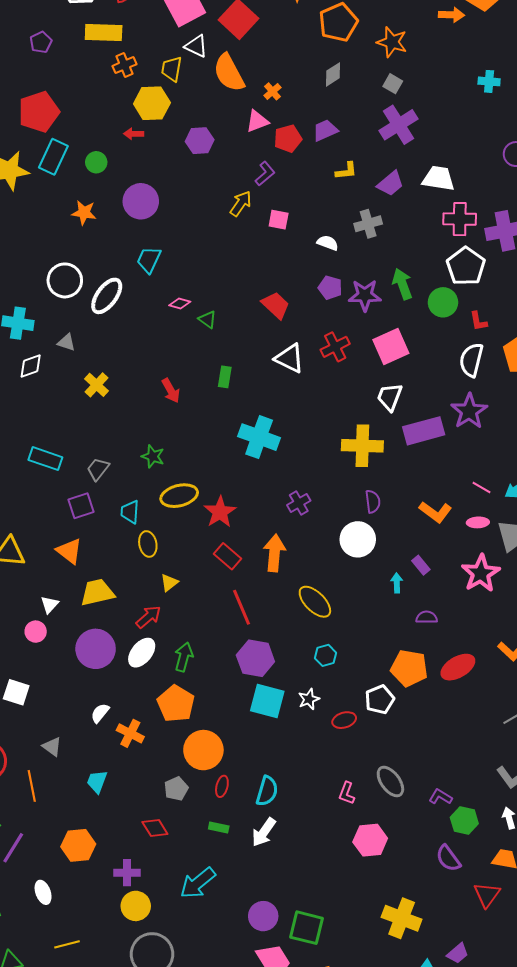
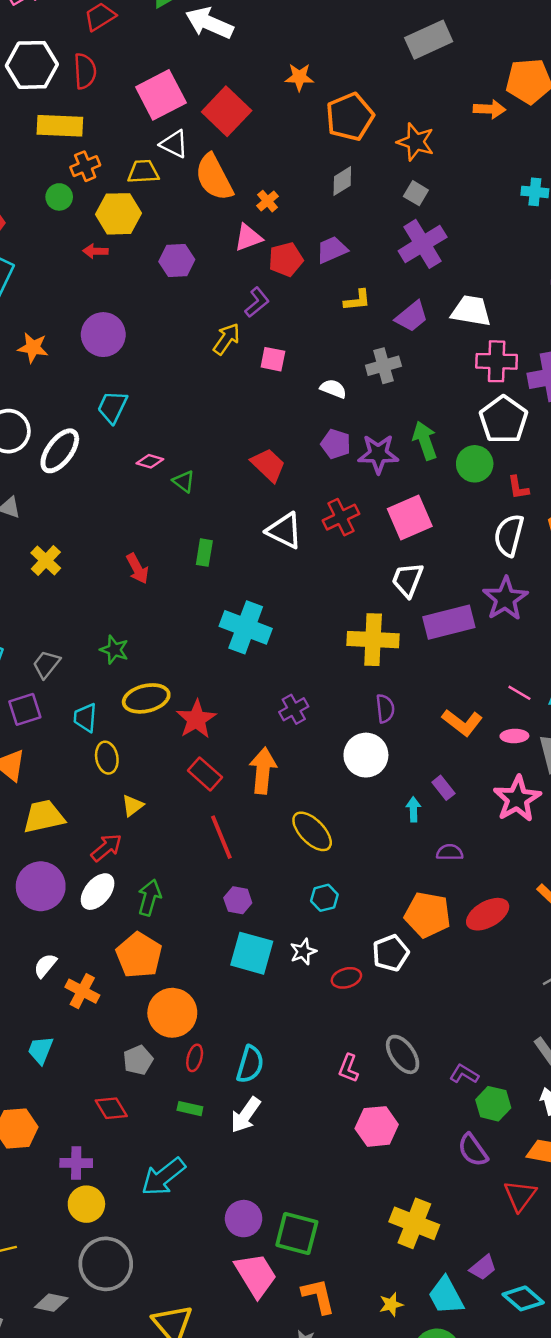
yellow trapezoid: (172, 69) -> (143, 172), turned 76
green circle: (96, 162) -> (59, 197), moved
purple hexagon: (255, 658) -> (238, 900), size x0.6

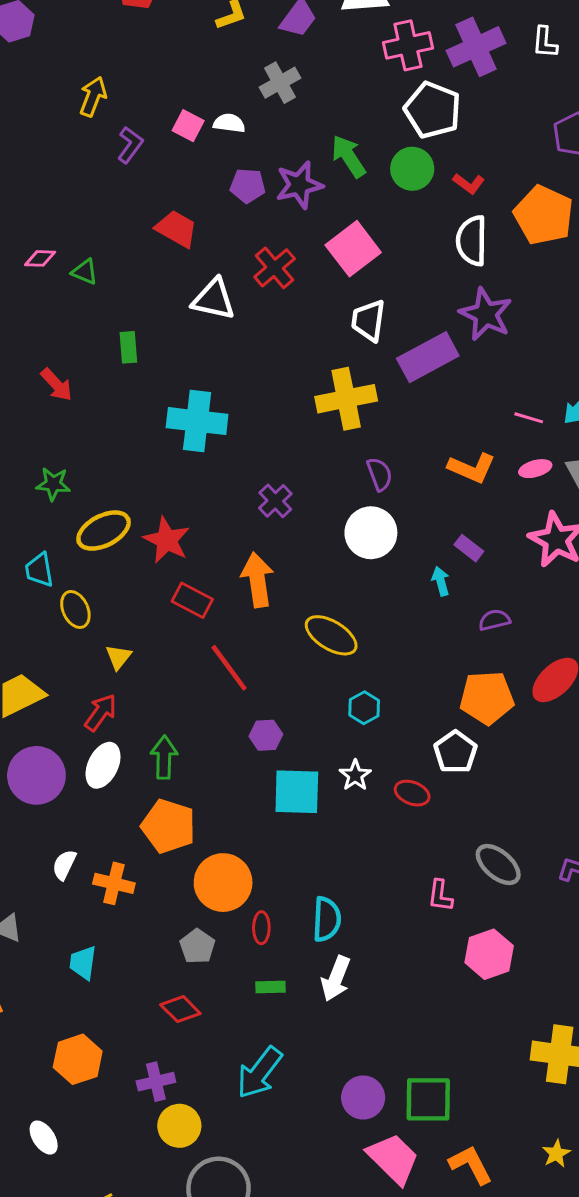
purple L-shape: (257, 302) -> (130, 145), moved
pink square: (273, 359) -> (188, 126), moved, turned 30
red L-shape: (518, 488) -> (469, 184), turned -30
red ellipse: (346, 978) -> (412, 793), turned 52

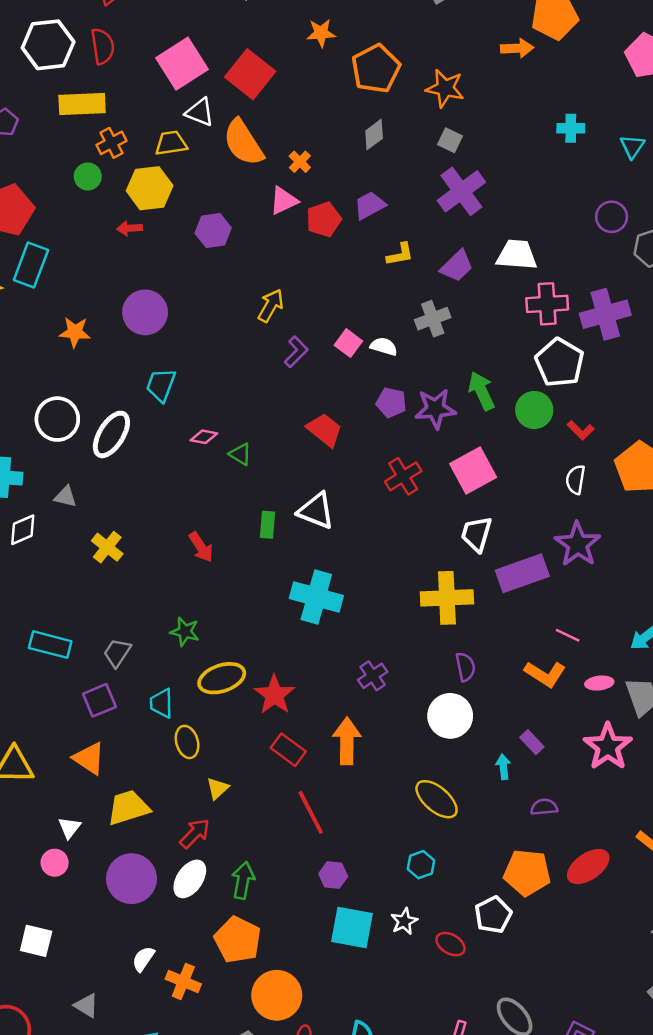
white semicircle: (472, 241) -> (576, 480), size x0.7
white triangle: (214, 299) -> (316, 511), moved
pink line: (529, 418) -> (568, 635), moved
yellow ellipse: (331, 635) -> (437, 799), moved

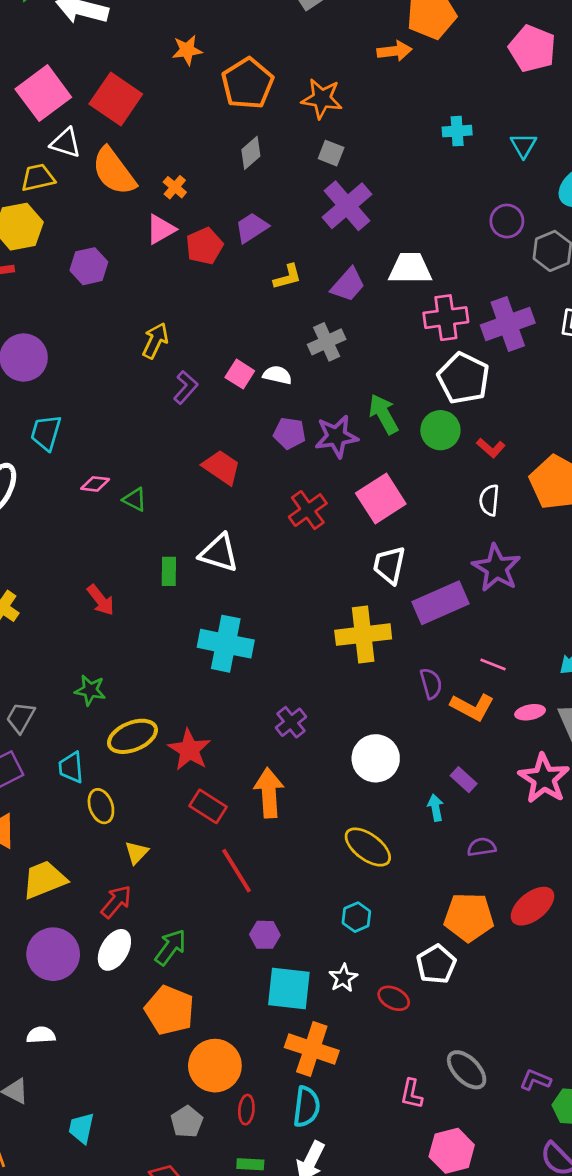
purple semicircle: (465, 667) -> (431, 683), moved
green arrow: (243, 880) -> (171, 947), turned 30
white semicircle: (143, 959) -> (41, 1035), moved, turned 56
orange cross: (183, 981) -> (312, 1049), moved, size x1.4

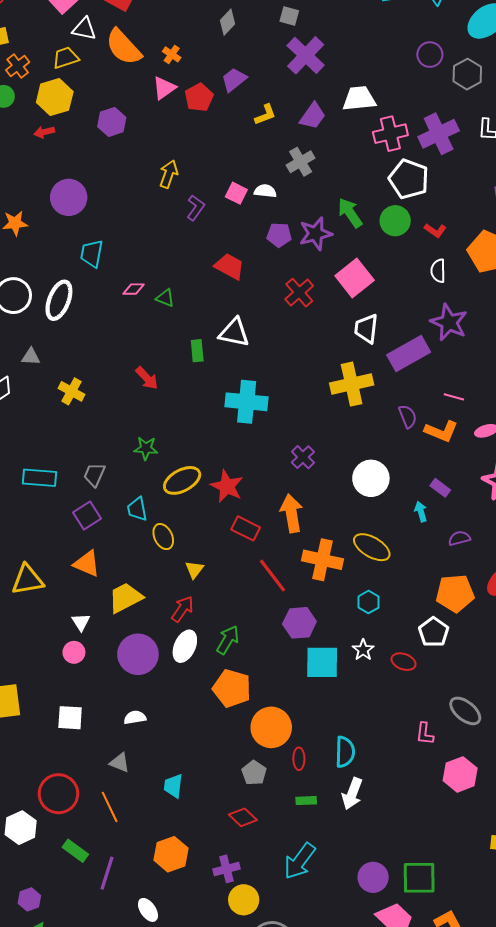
purple hexagon: (265, 935) -> (299, 623), size x1.4
orange cross: (312, 1049) -> (322, 560), moved

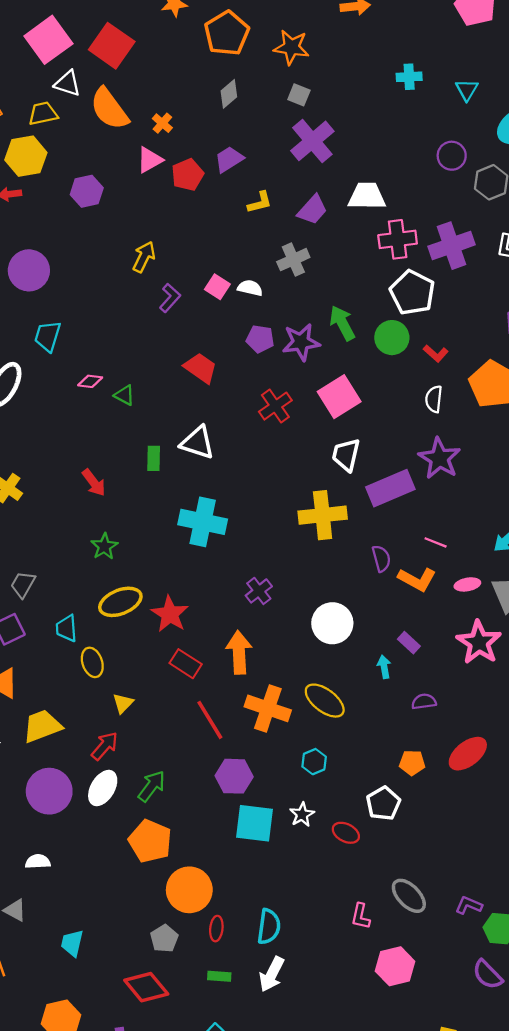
green star: (146, 448) -> (104, 546), moved, turned 30
orange pentagon: (455, 593) -> (412, 763), size x0.6
red diamond: (243, 817) -> (146, 987), size x1.4

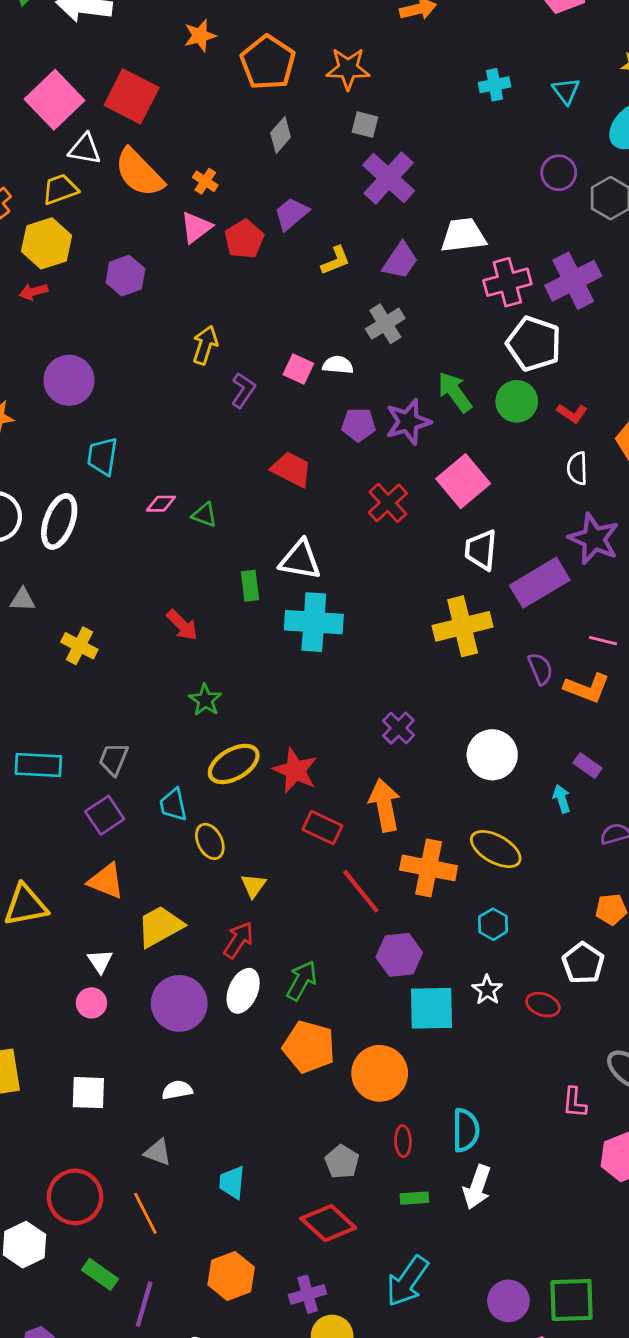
cyan cross: (203, 522) -> (314, 622), moved
orange circle: (189, 890) -> (380, 1073), moved

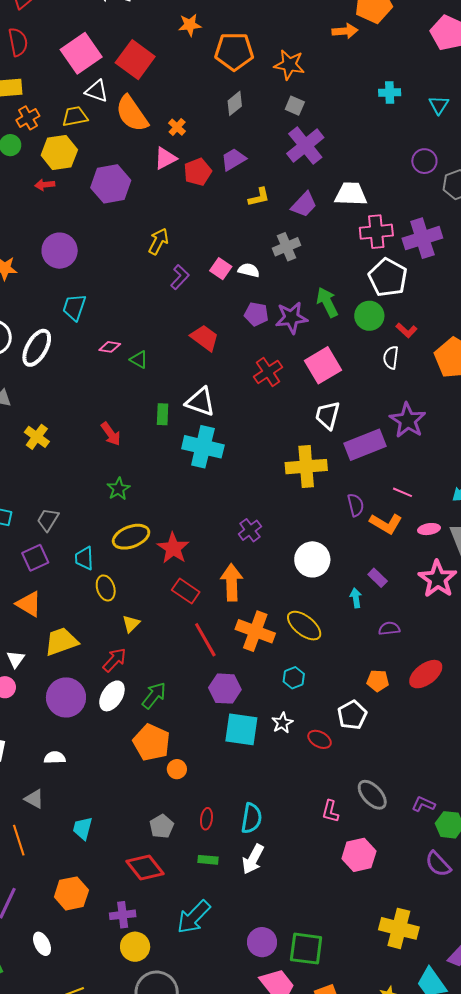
orange pentagon: (268, 63) -> (234, 51), turned 30
purple hexagon: (125, 276) -> (111, 184), size x1.4
white semicircle: (577, 468) -> (391, 357), moved
orange circle: (380, 1073) -> (177, 769), moved, size x0.5

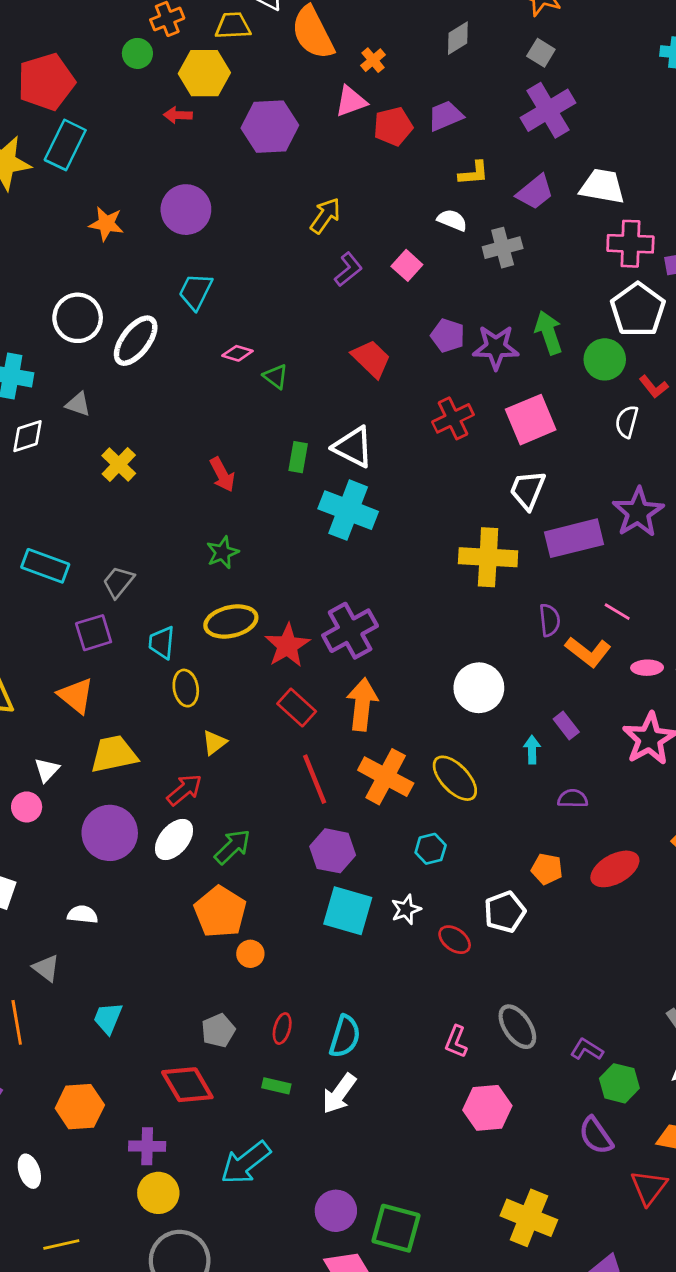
white semicircle: (249, 270) -> (452, 220), moved
purple cross: (250, 530) -> (350, 631), moved, size x1.6

